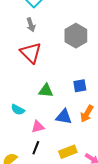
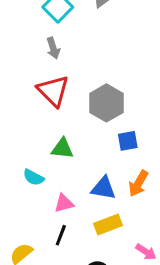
gray hexagon: (76, 36) -> (106, 103), moved
green triangle: (46, 91) -> (62, 149), moved
yellow rectangle: (68, 152) -> (108, 225), moved

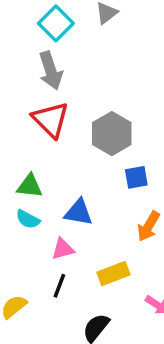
gray arrow: (53, 48) -> (51, 71), size x1.5
green triangle: (62, 149) -> (30, 186), moved
blue triangle: (103, 188) -> (79, 212), moved

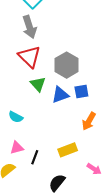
green triangle: (30, 186) -> (38, 84), moved, turned 42
blue triangle: (79, 212) -> (60, 95), moved, turned -30
pink triangle: (63, 249) -> (17, 148), moved

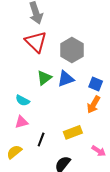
green triangle: (38, 84) -> (44, 78), moved, turned 35
blue square: (81, 92) -> (96, 84), moved, turned 32
pink triangle: (17, 148) -> (21, 122), moved

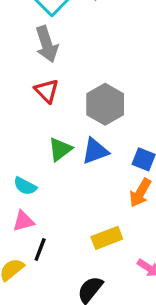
red triangle: (36, 42) -> (47, 91), size x0.7
black line: (41, 140) -> (40, 250), moved

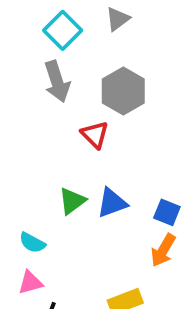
red triangle: (47, 91) -> (95, 135), moved
gray hexagon: (105, 104) -> (123, 91), moved

